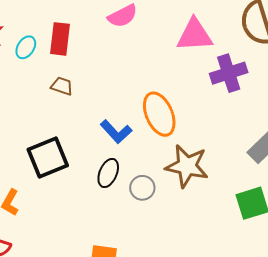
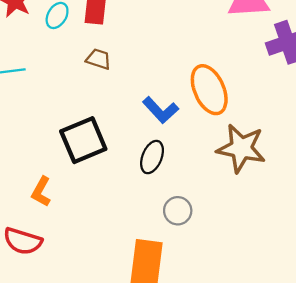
gray circle: (142, 188) -> (178, 211), moved

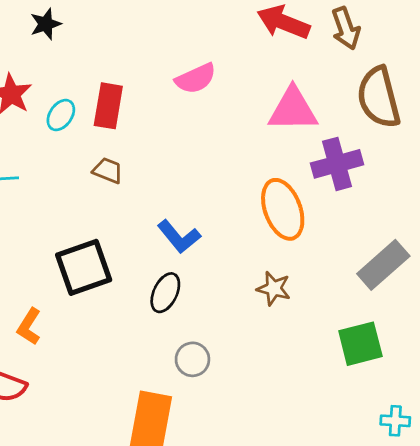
orange ellipse: (209, 90) -> (283, 209), moved
brown star: (241, 148) -> (274, 288), size x0.6

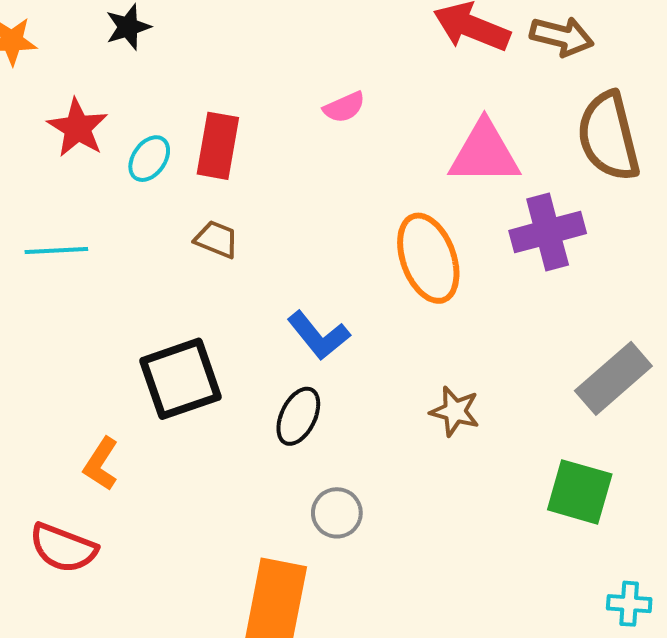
brown arrow: (346, 28) -> (562, 36), turned -57
pink semicircle: (196, 78) -> (344, 107), size x0.7
orange ellipse: (283, 209) -> (428, 258), moved
green square: (360, 344) -> (580, 492), turned 30

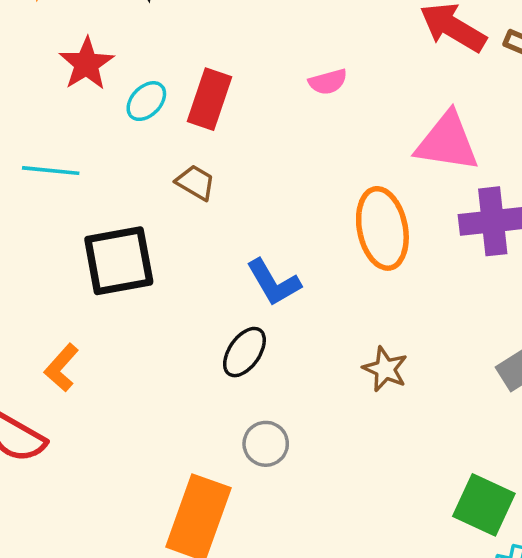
black square: (180, 379) -> (119, 261), moved
green square: (580, 492) -> (484, 505), moved

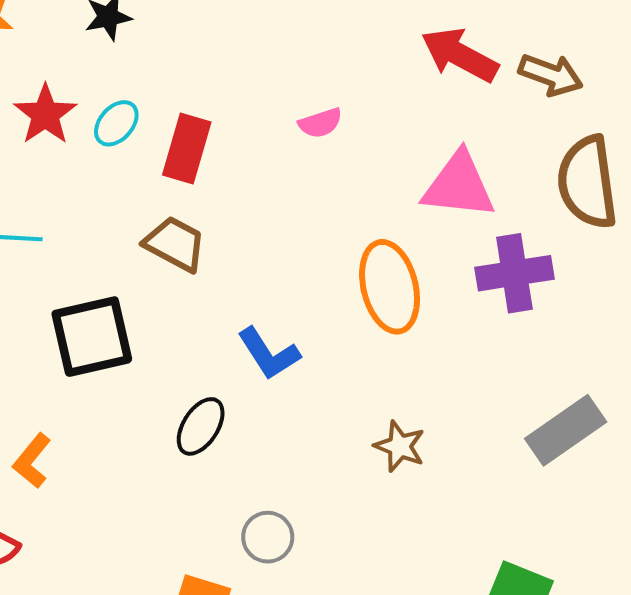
cyan ellipse: (146, 101) -> (116, 123), moved
brown trapezoid: (195, 182) -> (175, 244), size x1.4
black ellipse: (244, 352) -> (201, 426), moved

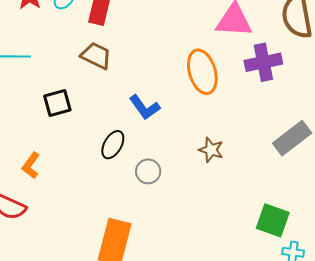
black square: (92, 337) -> (57, 103), size x0.7
gray circle: (268, 537) -> (148, 171), moved

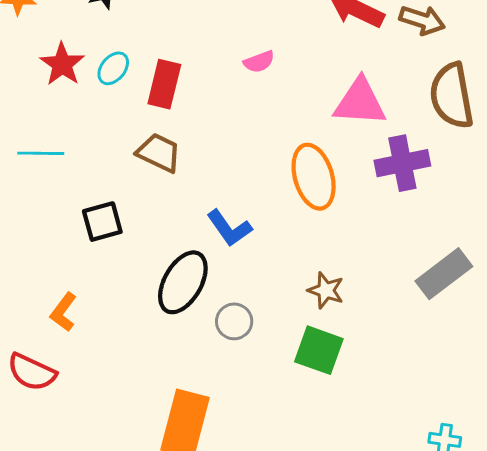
black ellipse: (113, 145) -> (183, 282), size x1.5
green square: (273, 220) -> (319, 350), moved

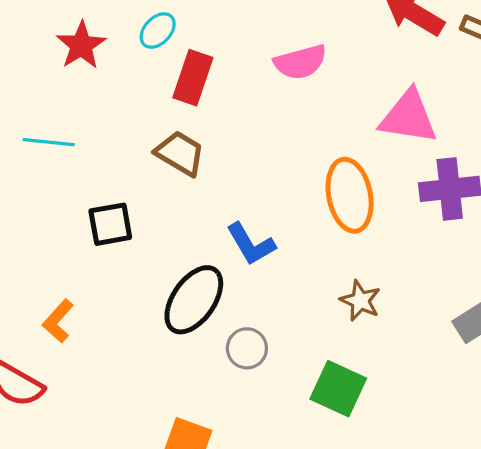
pink semicircle: (259, 62) -> (300, 62), size x1.5
cyan ellipse: (113, 68) -> (158, 31), moved
brown star: (326, 290) -> (360, 301), moved

